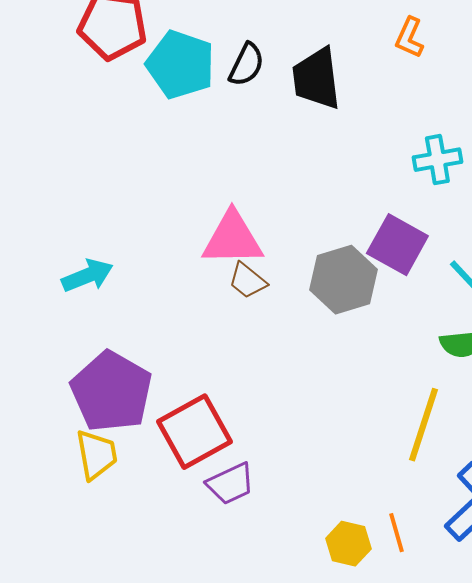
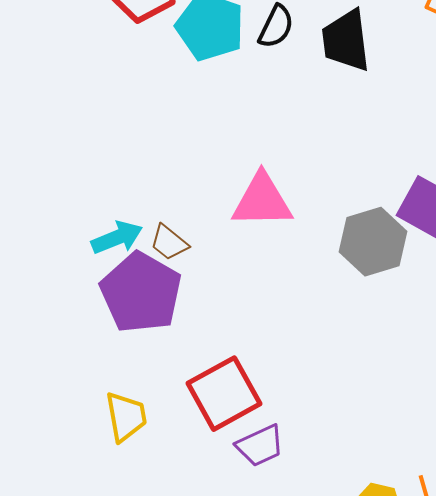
brown trapezoid: (247, 281) -> (169, 243), moved
purple pentagon: (111, 392) -> (141, 293), moved

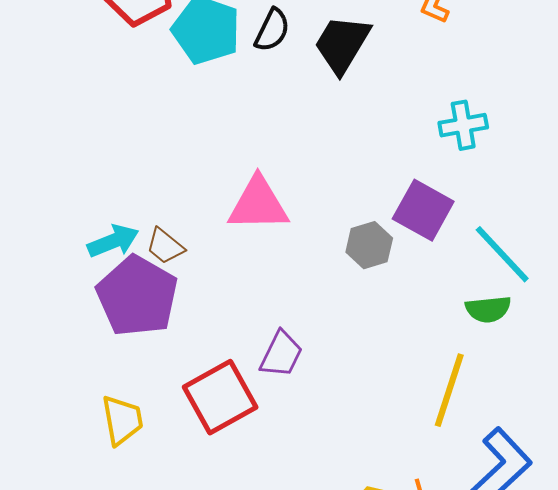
black trapezoid: (346, 41) -> (342, 44), turned 38
gray hexagon: (373, 242) -> (369, 245), size x0.7
purple trapezoid: (260, 446) -> (281, 354), moved, turned -39

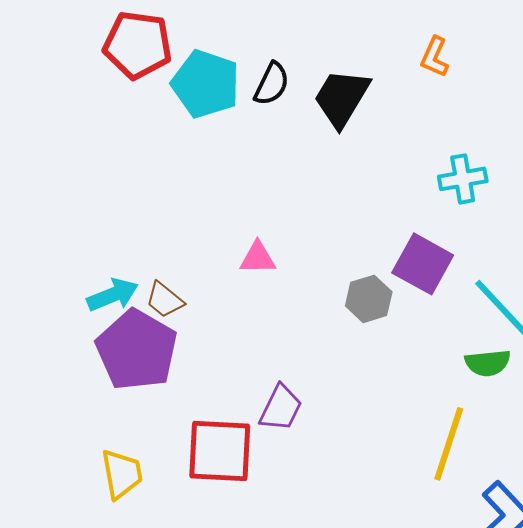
pink triangle: (258, 204) -> (258, 258), size x0.6
red square: (220, 397) -> (220, 451), turned 32

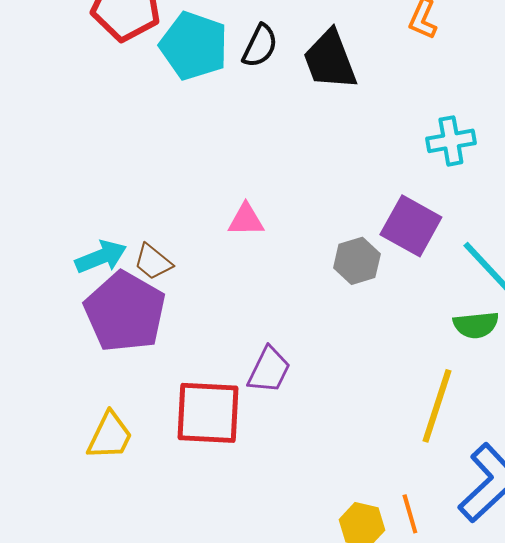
black trapezoid: (342, 98) -> (330, 60), turned -52
yellow trapezoid: (122, 474) -> (110, 436), turned 36

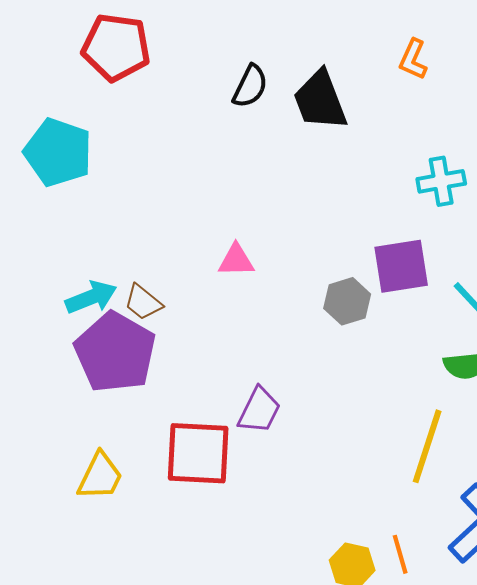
cyan pentagon: (194, 46) -> (58, 152), moved
purple square: (411, 226) -> (401, 266), turned -38

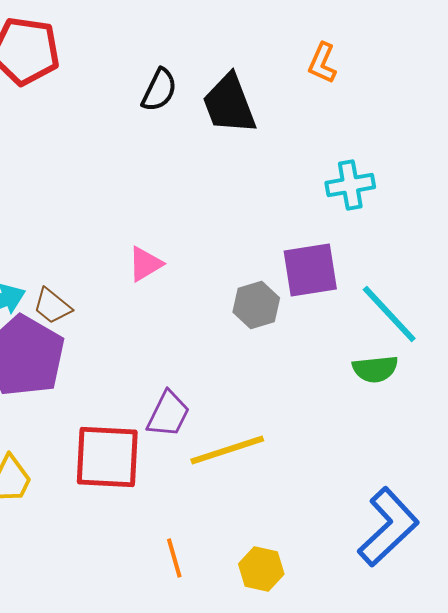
pink triangle: (236, 260) -> (145, 264), turned -30
yellow line: (427, 446) -> (227, 450), moved, turned 54
orange line: (400, 554) -> (174, 558), moved

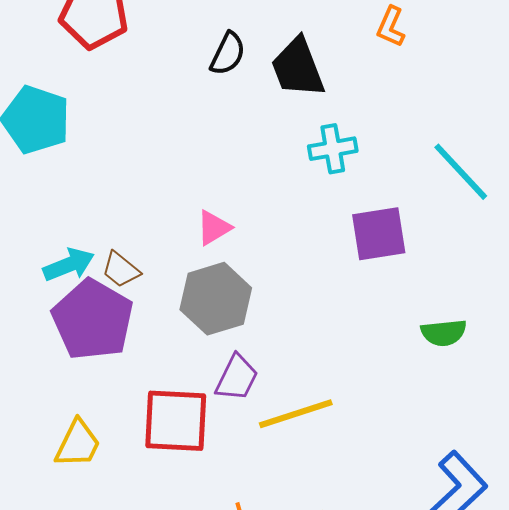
cyan cross: (350, 185) -> (333, 149), moved
gray hexagon: (256, 305) -> (216, 299), moved, size x1.5
cyan line: (389, 314) -> (461, 172), moved

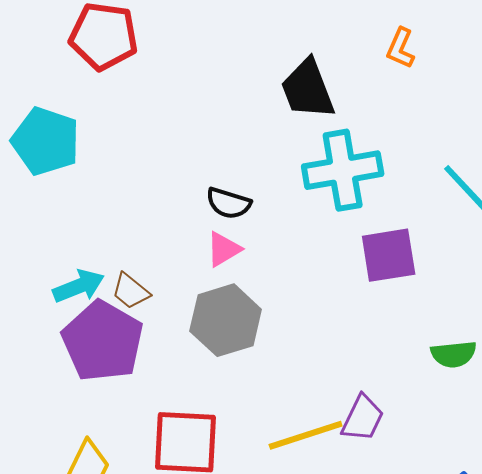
black semicircle: (228, 54) -> (229, 203), moved, turned 81
cyan cross: (333, 149) -> (343, 170), size x1.6
purple trapezoid: (237, 378) -> (363, 418), moved

